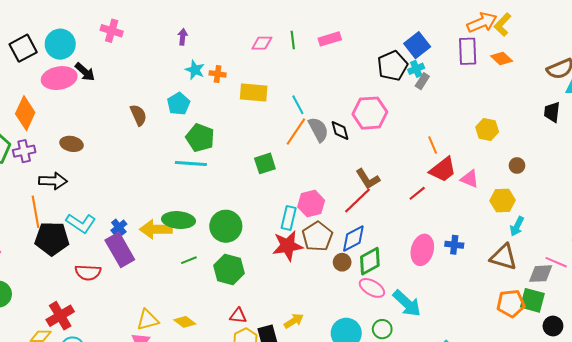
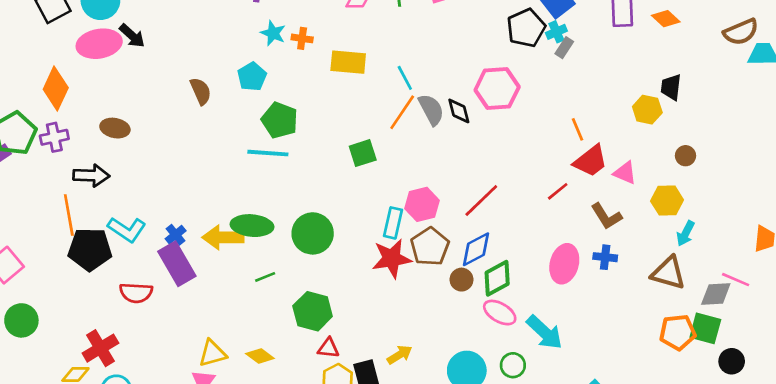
black trapezoid: (552, 112) -> (671, 87), moved
brown L-shape: (368, 179) -> (606, 216), moved
green hexagon: (229, 269) -> (313, 311), moved

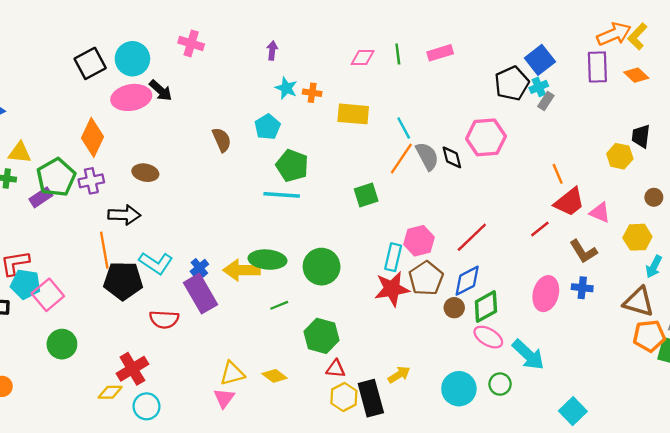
orange pentagon: (678, 332) -> (649, 336), moved

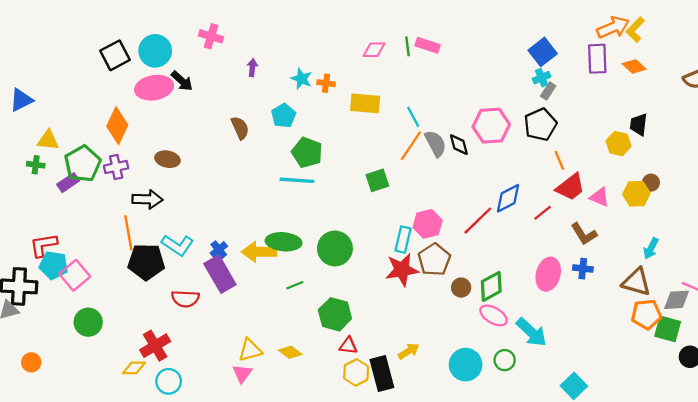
purple arrow: (272, 50) -> (252, 68), moved
pink rectangle: (440, 53) -> (428, 45), moved, turned 35
black pentagon: (512, 83) -> (540, 125), moved
yellow hexagon: (637, 237) -> (636, 194), moved
blue diamond: (467, 281) -> (508, 198), moved

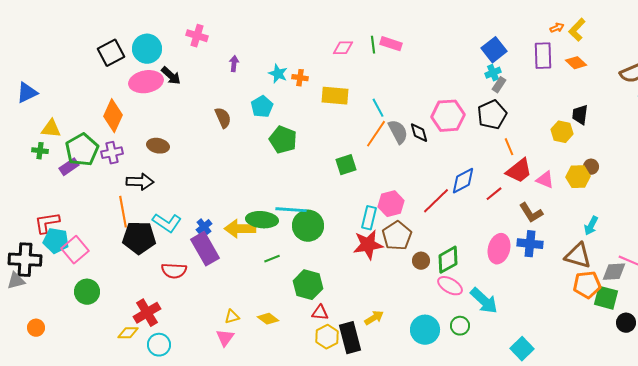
orange arrow: (613, 27) -> (557, 28), size x0.5
cyan line: (297, 180) -> (291, 210), moved
blue cross: (583, 269) -> (530, 244), size x1.4
yellow triangle: (250, 350) -> (232, 317), size x0.7

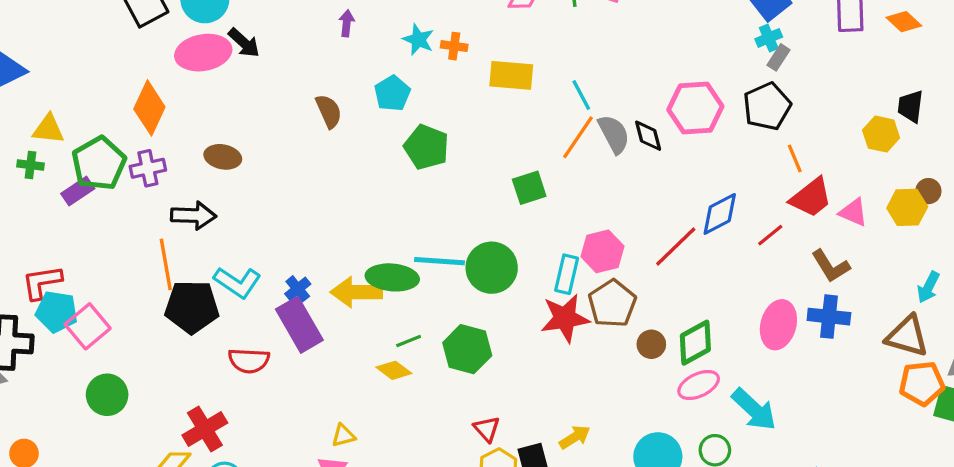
green circle: (308, 226) -> (492, 268), moved
green hexagon: (308, 285) -> (467, 349), moved
pink ellipse: (450, 286) -> (699, 385), turned -55
red triangle: (320, 313) -> (487, 429), turned 42
yellow diamond: (268, 319) -> (394, 370), moved

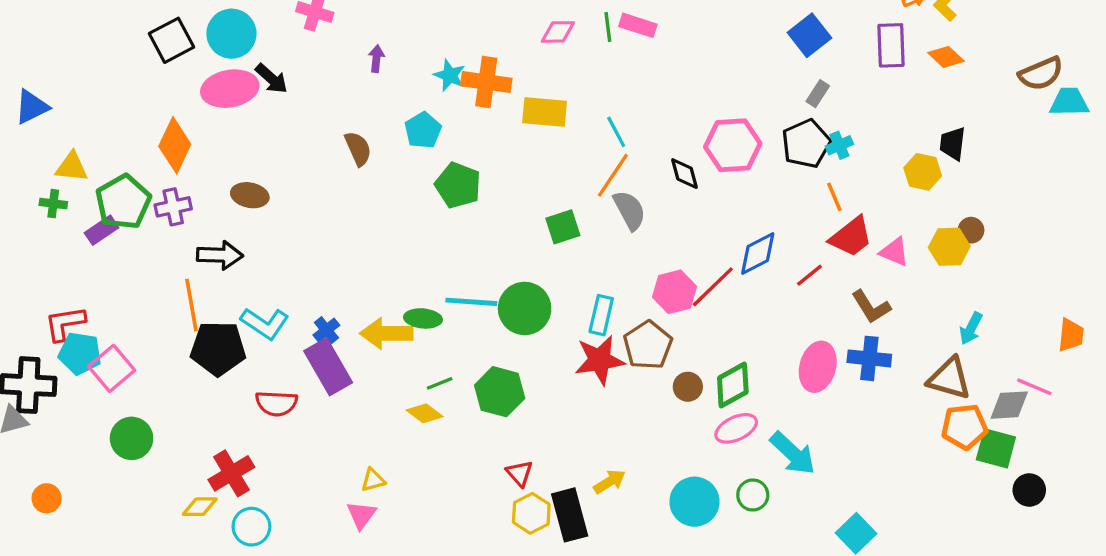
cyan cross: (769, 38) -> (839, 145), moved
orange cross: (454, 46) -> (486, 82), size x1.8
gray semicircle: (614, 134) -> (630, 210), moved
pink hexagon: (602, 251) -> (674, 292), moved
green ellipse: (392, 277) -> (423, 318), size x0.7

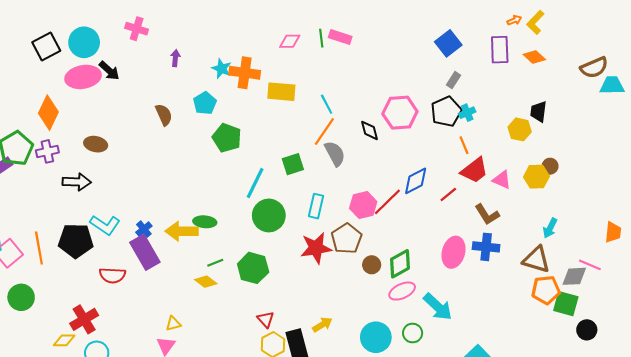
cyan line: (471, 302) -> (255, 183), moved, turned -68
orange line: (192, 305) -> (39, 248), moved
cyan rectangle: (601, 315) -> (316, 206), moved

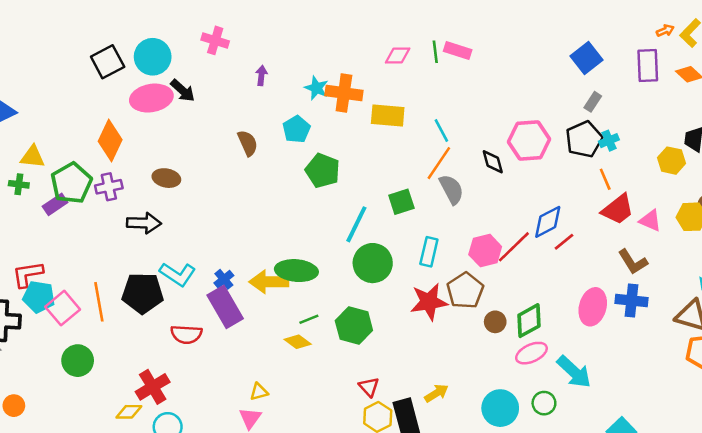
red line: (448, 194) -> (564, 242), moved
green ellipse: (205, 222) -> (296, 271), size x1.5

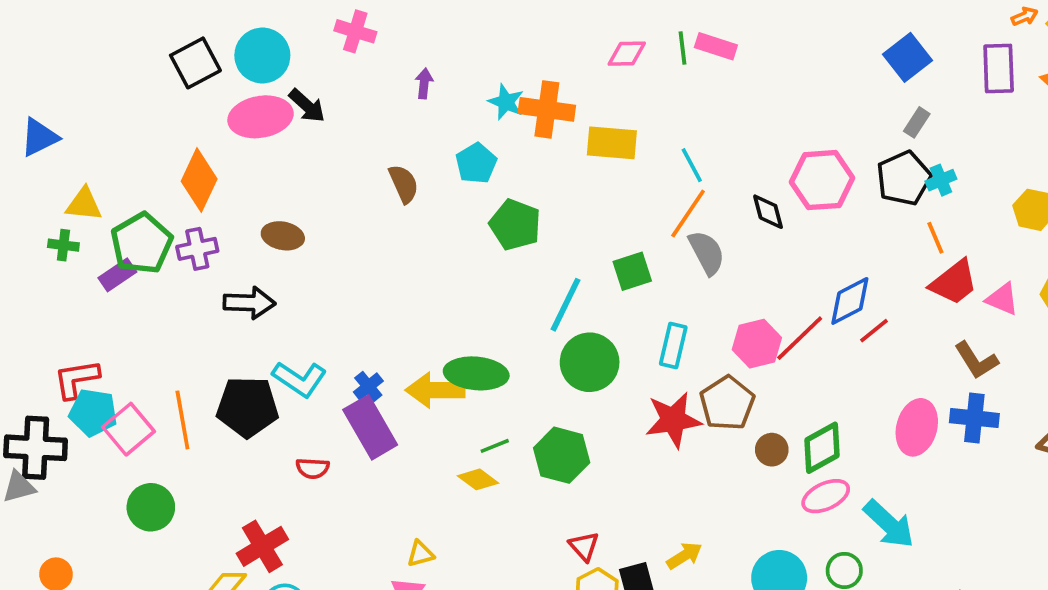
red semicircle: (186, 334) -> (313, 468), size x0.7

